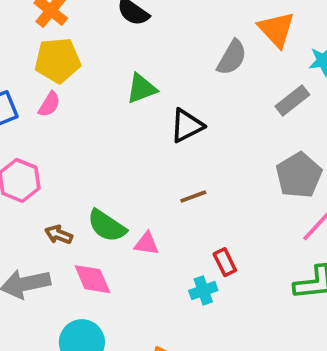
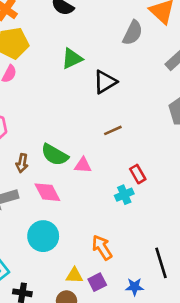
brown arrow: (59, 235) -> (22, 163), turned -96

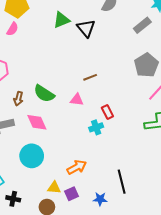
black triangle: (105, 82) -> (86, 28), moved, turned -42
pink triangle: (83, 165) -> (77, 100), moved
orange arrow: (102, 247) -> (77, 167), turned 90

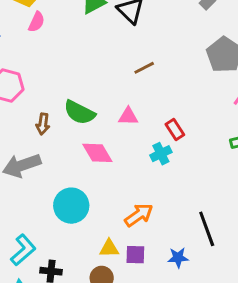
pink semicircle: (12, 29) -> (37, 22), moved
brown line: (90, 77) -> (144, 68), moved
pink diamond: (37, 122) -> (97, 153), moved
purple square: (71, 194) -> (135, 255), turned 32

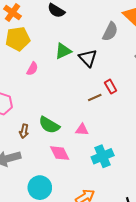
pink semicircle: (37, 22) -> (32, 69), moved
red rectangle: (175, 129) -> (111, 87), moved
cyan cross: (161, 154) -> (103, 156), size x1.5

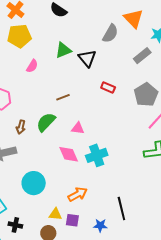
red rectangle: (111, 87) -> (108, 87), turned -40
brown line: (95, 97) -> (63, 97), moved
green semicircle: (49, 125) -> (46, 122), turned 100
pink diamond: (60, 153) -> (69, 154), moved

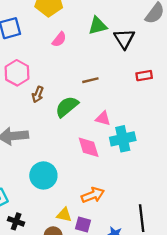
red rectangle: (108, 87) -> (144, 76), turned -40
brown arrow: (21, 127) -> (38, 94), moved
cyan cross: (97, 155) -> (123, 139), moved

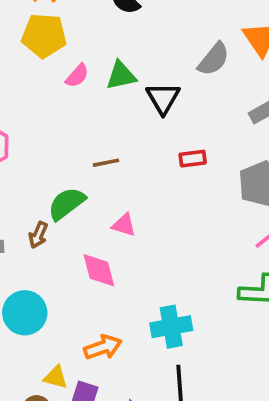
pink semicircle: (59, 39) -> (77, 76), moved
brown arrow: (38, 94) -> (38, 235), moved
cyan cross: (123, 139) -> (171, 327), moved

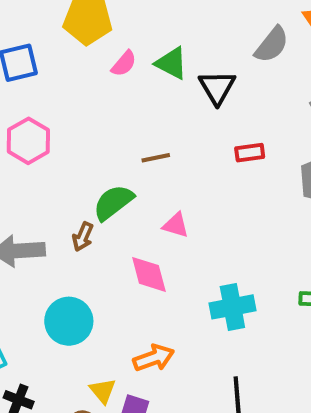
green triangle: (121, 76) -> (171, 63), turned 40
cyan cross: (171, 327) -> (232, 307), moved
yellow triangle: (56, 377) -> (103, 391), turned 36

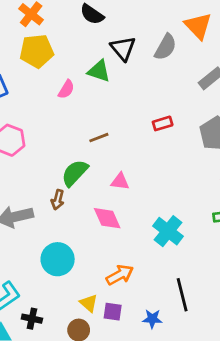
pink semicircle: (124, 64) -> (66, 89), moved
black triangle: (217, 87) -> (123, 48), moved
cyan cross: (232, 307) -> (168, 231), turned -32

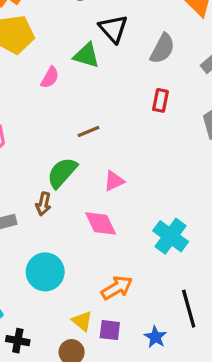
gray semicircle: (166, 47) -> (162, 49), moved
red rectangle: (163, 123) -> (161, 100), moved, turned -60
pink triangle: (120, 181) -> (114, 181), turned -30
blue star: (152, 319) -> (155, 337), turned 30

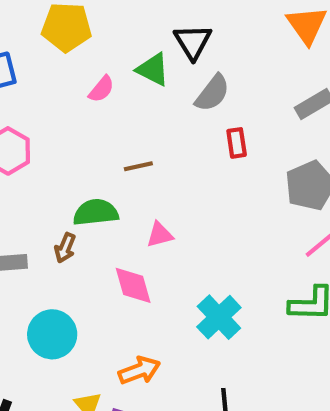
gray semicircle: (162, 49) -> (212, 93), moved
red rectangle: (161, 100) -> (237, 143), turned -30
green semicircle: (62, 173) -> (96, 212), turned 32

